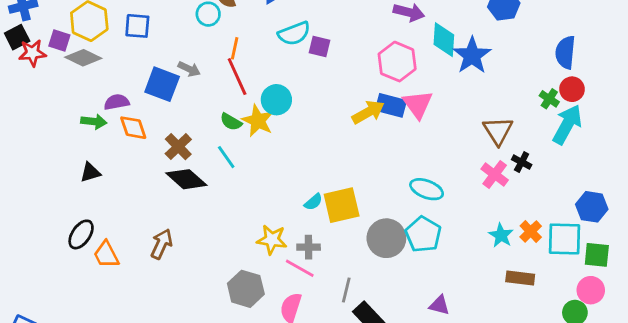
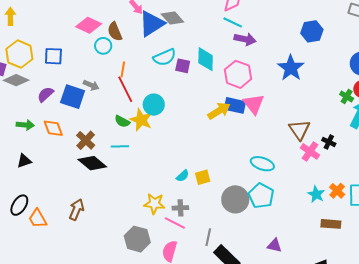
cyan diamond: (444, 40) -> (206, 59), moved
purple semicircle: (117, 102) -> (45, 94), moved, turned -30
brown triangle: (498, 131) -> (299, 130), moved
cyan line: (226, 157) -> (120, 146), turned -54
yellow square: (342, 205) -> (203, 177), size x0.6

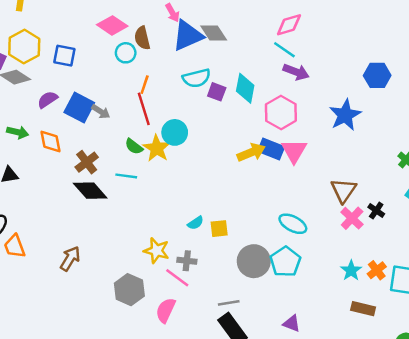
gray arrow: (91, 85) -> (101, 112), moved
brown arrow: (76, 210) -> (70, 259), moved
gray line: (208, 237) -> (229, 303), moved, turned 60

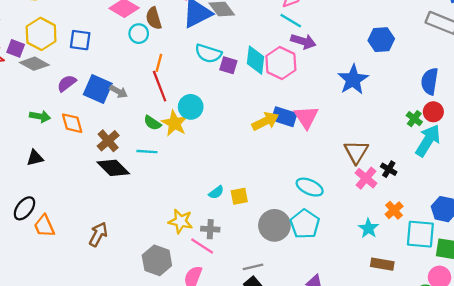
cyan semicircle: (197, 78) -> (208, 53), turned 36
pink hexagon: (281, 113) -> (281, 63), moved
orange cross: (377, 270) -> (394, 210), moved

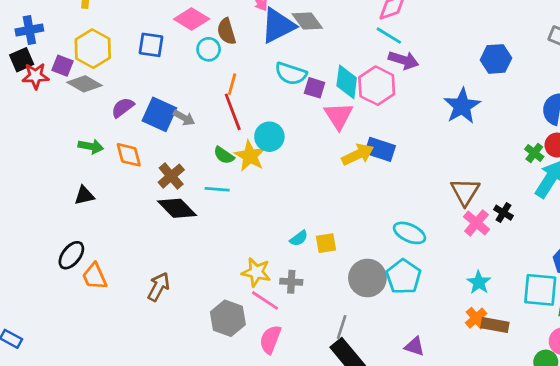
blue square: (80, 40) -> (151, 45), moved
pink triangle: (306, 117) -> (339, 116), moved
orange cross: (394, 210) -> (476, 318), moved
pink line: (202, 246) -> (265, 300), moved
gray line: (253, 267) -> (342, 327), turned -60

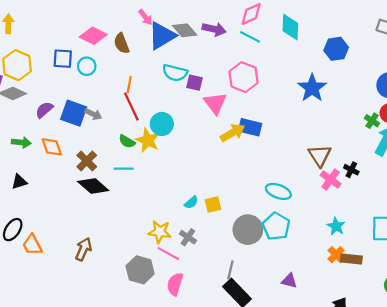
cyan circle: (209, 49) -> (87, 66), moved
purple arrow: (404, 60) -> (214, 29), moved
cyan diamond: (347, 82) -> (290, 27), moved
gray cross: (291, 282) -> (188, 237), turned 35

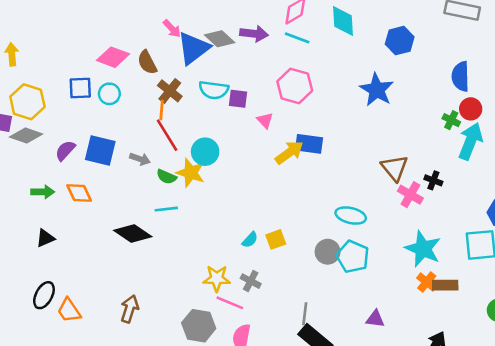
pink triangle: (215, 103) -> (265, 120), size x0.6
gray arrow: (93, 114) -> (140, 159), moved
brown cross: (87, 161) -> (170, 91), moved
cyan star: (336, 226) -> (423, 249), size x1.6
gray circle: (248, 230) -> (328, 252), moved, size x0.7

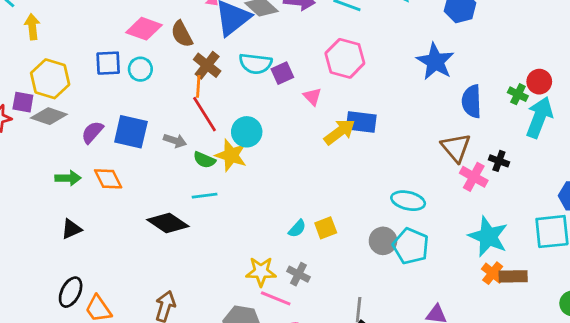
blue semicircle: (461, 76) -> (472, 101), moved
purple square: (238, 99) -> (282, 73), turned -30

